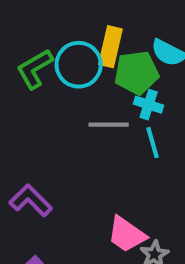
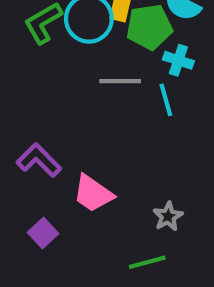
cyan cross: (149, 105) -> (178, 60), moved
pink trapezoid: (127, 234) -> (93, 193), moved

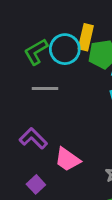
gray line: (120, 81) -> (45, 89), moved

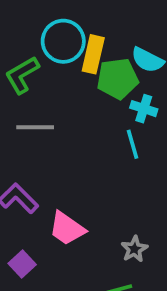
cyan circle: (65, 49) -> (63, 41), moved

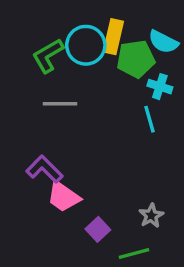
cyan circle: (63, 41) -> (86, 45), moved
pink trapezoid: (67, 228) -> (63, 197), moved
purple square: (22, 264) -> (98, 229), moved

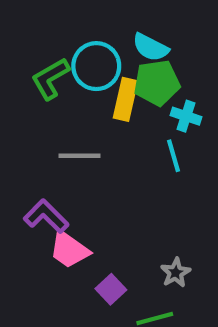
yellow rectangle: (113, 37) -> (126, 99), moved
cyan semicircle: (163, 42) -> (151, 47), moved
gray line: (60, 104) -> (80, 156), moved

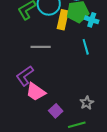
cyan cross: (186, 116) -> (92, 20), moved
purple L-shape: (46, 216) -> (25, 76), turned -80

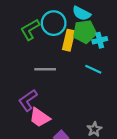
cyan cross: (92, 20) -> (100, 40), turned -32
cyan line: (86, 47) -> (93, 69), turned -49

